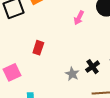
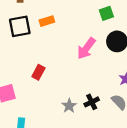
pink arrow: (79, 18) -> (86, 48), size x1.5

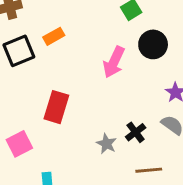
red rectangle: (38, 72) -> (56, 107), size x1.5

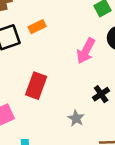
black cross: (136, 132) -> (101, 94), moved

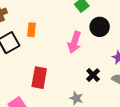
orange rectangle: (37, 27) -> (31, 30), turned -48

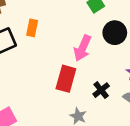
red rectangle: (39, 78) -> (66, 79), moved

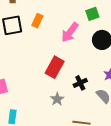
pink arrow: (83, 48) -> (70, 32), moved

